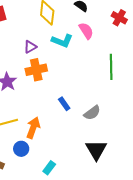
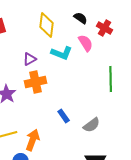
red cross: (119, 18) -> (105, 28), moved

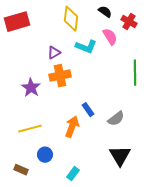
orange arrow: (33, 140) -> (72, 127), moved

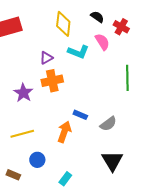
blue rectangle: (88, 110) -> (80, 115), turned -32

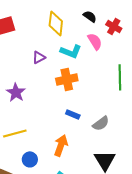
orange cross: (52, 81) -> (67, 79), moved
orange arrow: (64, 132) -> (61, 145), moved

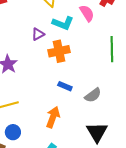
purple triangle: (39, 57) -> (38, 34), moved
blue circle: (30, 159) -> (13, 132), moved

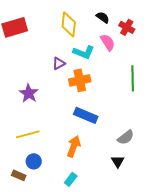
blue rectangle: (65, 86) -> (86, 115), size x1.6
gray semicircle: (93, 95) -> (126, 137), moved
black triangle: (97, 132) -> (118, 161), size x0.6

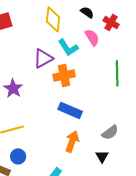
cyan L-shape: (84, 52) -> (68, 47), turned 35
purple triangle: (59, 63) -> (43, 58), size x1.5
orange arrow: (74, 146) -> (72, 141), moved

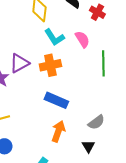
pink semicircle: (92, 37) -> (82, 39), moved
purple triangle: (43, 58) -> (19, 63), moved

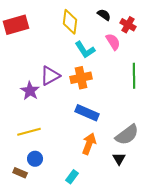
pink semicircle: (82, 39) -> (113, 42), moved
gray semicircle: (96, 122) -> (127, 135), size x1.4

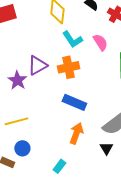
pink semicircle: (113, 42) -> (100, 42), moved

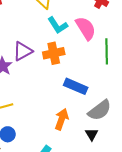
pink semicircle: (100, 42) -> (86, 28), size x1.4
blue rectangle: (74, 102) -> (76, 86), moved

